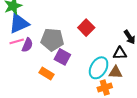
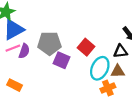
red square: (86, 28) -> (86, 47), moved
orange rectangle: (46, 73) -> (15, 85), moved

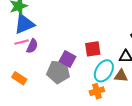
gray pentagon: (49, 43) -> (58, 72), moved
red square: (86, 47) -> (93, 49), turned 35
orange cross: (108, 88) -> (97, 91), moved

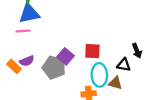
purple semicircle: (32, 46) -> (27, 61), moved, turned 32
cyan ellipse: (104, 71) -> (99, 75), turned -45

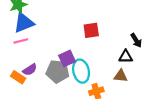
red square: (92, 51) -> (91, 30), moved
purple square: (66, 56) -> (67, 58), turned 35
cyan ellipse: (99, 75) -> (81, 71), moved

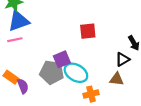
black triangle: (126, 57) -> (123, 59), turned -32
purple semicircle: (30, 70) -> (23, 86), moved, turned -80
cyan ellipse: (81, 71) -> (76, 73), turned -50

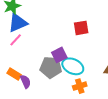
pink line: (15, 40) -> (16, 40), turned -32
orange cross: (91, 94) -> (80, 86), moved

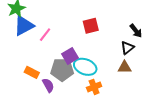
pink line: (16, 40) -> (45, 35), moved
orange rectangle: (14, 74) -> (32, 72), moved
purple semicircle: (25, 81) -> (48, 85), moved

